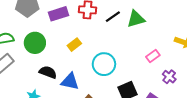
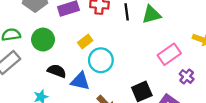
black line: (113, 17) -> (127, 12), turned -63
pink rectangle: (153, 56) -> (169, 54), size x1.5
cyan circle: (104, 64) -> (101, 60), moved

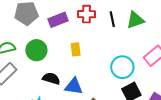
yellow rectangle: (85, 42) -> (76, 49), turned -56
cyan circle: (101, 60) -> (122, 67), moved

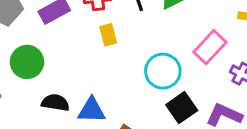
yellow rectangle: (76, 49) -> (108, 35), moved

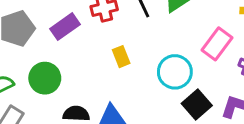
yellow rectangle: (108, 35) -> (121, 57), moved

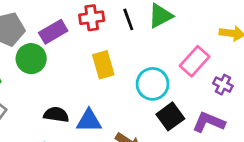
yellow rectangle: (121, 57) -> (103, 65), size x1.4
green circle: (45, 78) -> (31, 59), moved

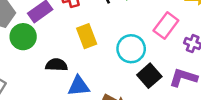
black semicircle: (56, 115) -> (56, 65), moved

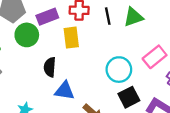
yellow rectangle: (87, 36) -> (71, 38), moved
black semicircle: (56, 65) -> (50, 67), turned -102

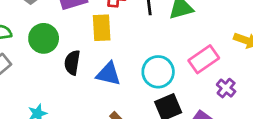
green circle: (27, 35) -> (44, 38), moved
blue triangle: (65, 91) -> (108, 74), moved

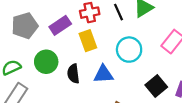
cyan circle: (158, 72) -> (129, 50), moved

